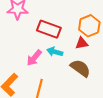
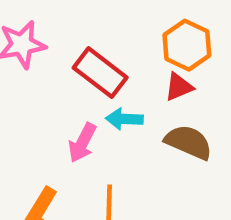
red rectangle: (49, 29) -> (100, 73), turned 30

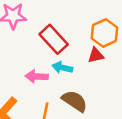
brown semicircle: (188, 142) -> (75, 101), moved
pink arrow: (82, 143) -> (37, 76), turned 55

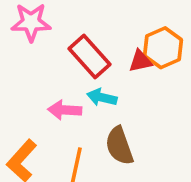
red triangle: (96, 55) -> (140, 61), moved
brown semicircle: (75, 101) -> (119, 146), turned -144

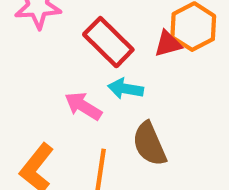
pink arrow: (65, 110) -> (83, 106), turned 32

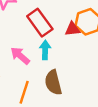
cyan arrow: (126, 89) -> (45, 50), turned 72

